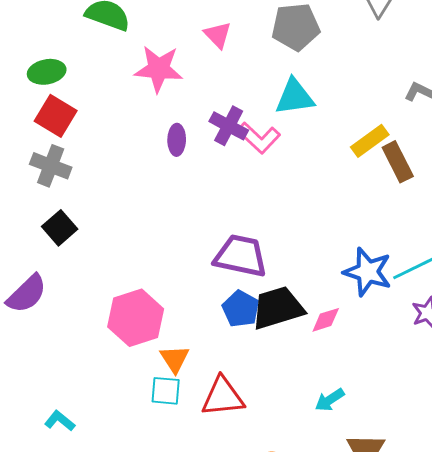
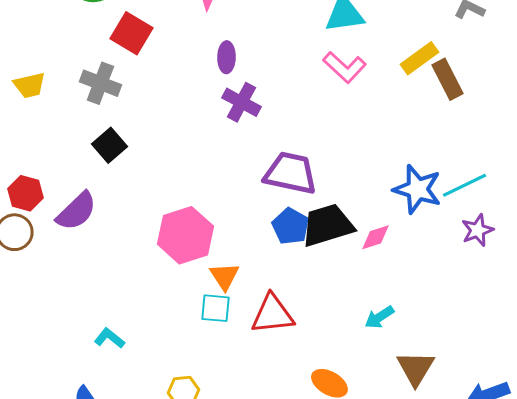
red square: (56, 116) -> (131, 33), moved
purple cross: (229, 126) -> (241, 102), moved
pink L-shape: (259, 138) -> (344, 67), moved

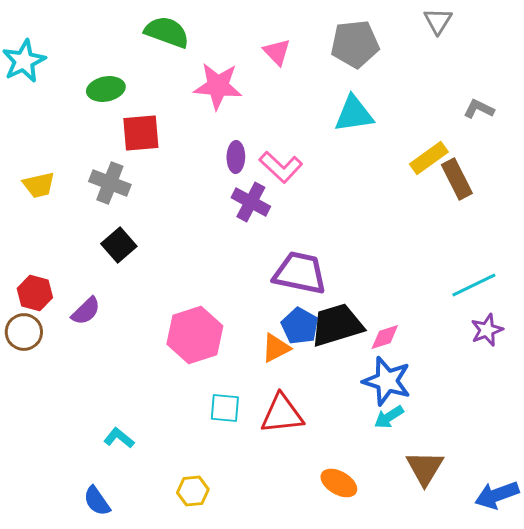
red square: (131, 33) -> (141, 133), turned -36
pink L-shape: (344, 67) -> (281, 167), moved
blue star: (417, 189) -> (387, 381), moved
purple semicircle: (76, 211) -> (86, 311), size x0.7
orange triangle: (224, 276) -> (276, 348), moved, turned 36

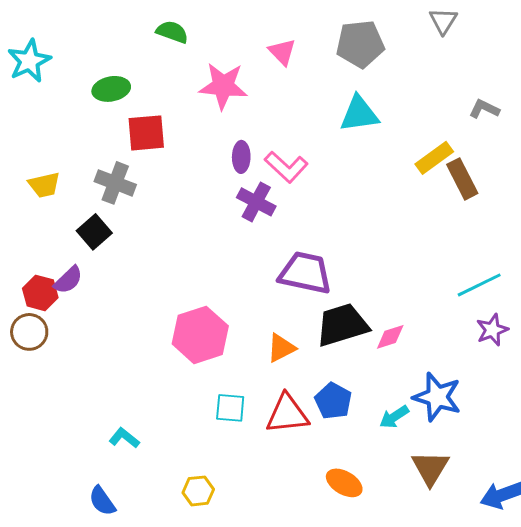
green semicircle: (167, 32) -> (172, 32), size x0.7
black square: (119, 245) -> (94, 232), moved
purple semicircle: (86, 311) -> (68, 280), moved
blue pentagon: (300, 326) -> (333, 401), moved
blue star: (387, 381) -> (437, 397), moved

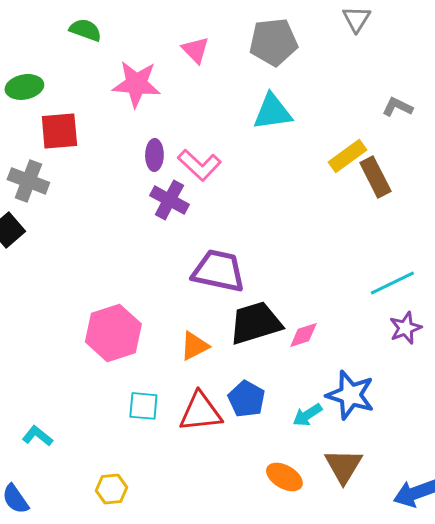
orange ellipse: (344, 483) -> (284, 477), moved

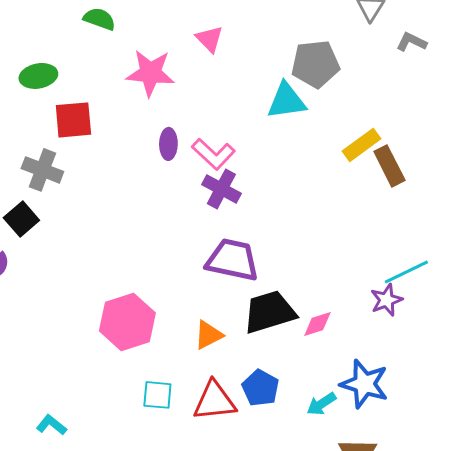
gray pentagon: (273, 42) -> (315, 64), moved
gray L-shape: (397, 107) -> (411, 42), moved
purple cross: (169, 200) -> (221, 189), moved
purple star: (405, 328) -> (386, 300), moved

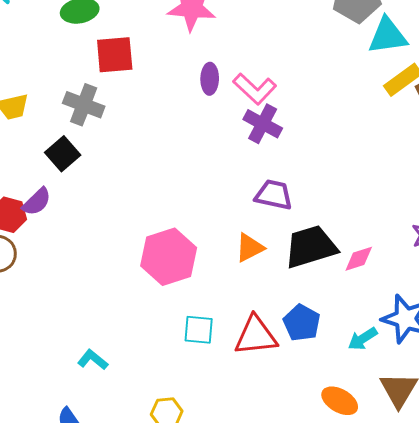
cyan triangle: (286, 101) -> (388, 36), moved
purple trapezoid: (232, 260) -> (274, 195), size x0.7
orange triangle: (208, 335) -> (250, 248), moved

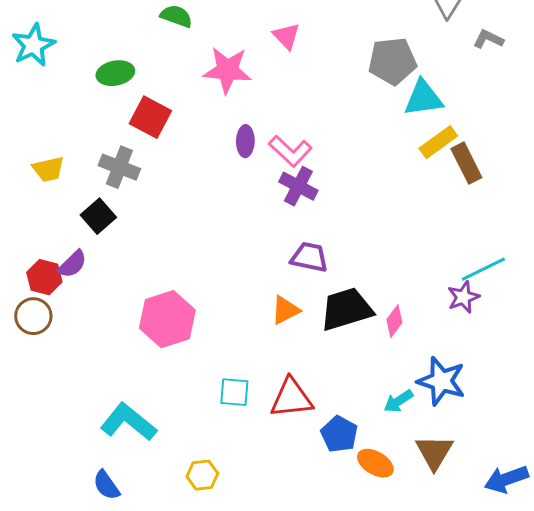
red square: (115, 55) -> (150, 117), turned 33
pink hexagon: (169, 257) -> (167, 319), moved
pink diamond: (359, 259) -> (394, 321), turned -36
blue pentagon: (302, 323) -> (339, 434), moved
cyan L-shape: (93, 360) -> (128, 422), size x1.8

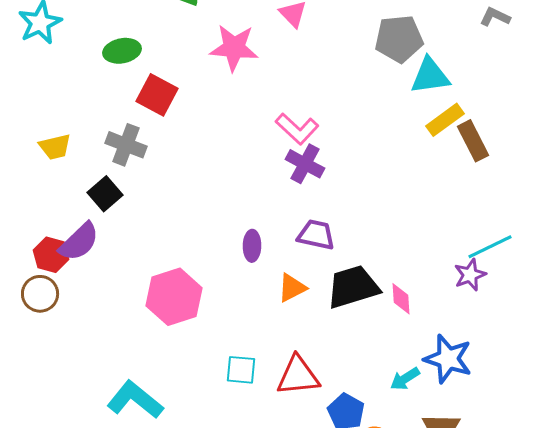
purple ellipse: (245, 141) -> (252, 246), moved
purple semicircle: (72, 264) -> (79, 242), size x1.4
pink diamond: (394, 321) -> (401, 299), turned -40

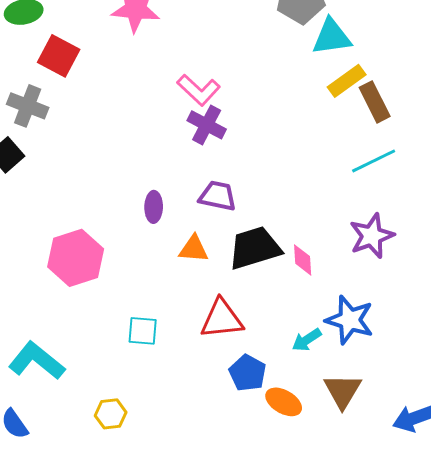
cyan line: (490, 247) -> (374, 161), moved
purple star: (470, 275) -> (372, 236), size x1.4
orange triangle: (292, 288) -> (194, 249), turned 32
red triangle: (298, 376) -> (222, 319), moved

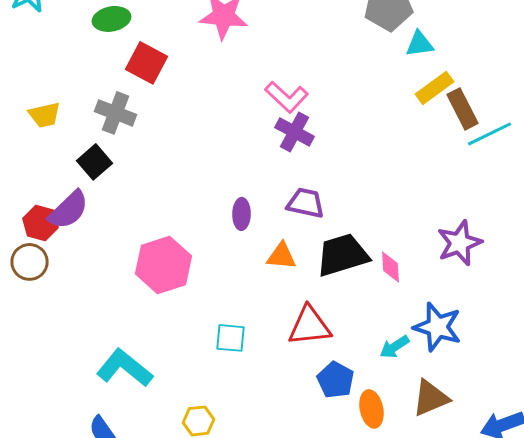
cyan triangle: (332, 37) -> (420, 44), size x0.7
cyan line: (374, 161) -> (490, 134), moved
brown triangle: (343, 391) -> (430, 398), turned 36
orange ellipse: (284, 402) -> (372, 409), turned 48

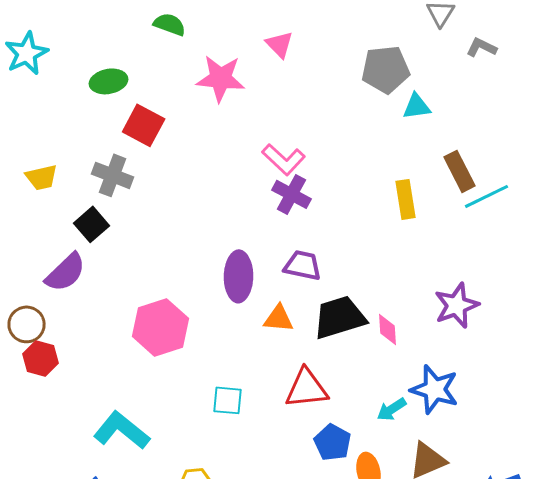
yellow rectangle: (434, 88) -> (406, 199), moved, turned -63
purple ellipse: (242, 214) -> (239, 276), size x1.6
red hexagon: (40, 223) -> (41, 358), moved

